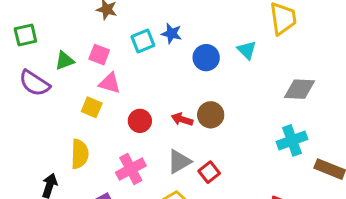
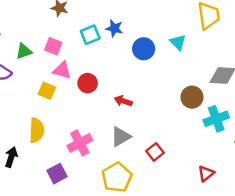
brown circle: (211, 115) -> (192, 97), moved
red circle: (140, 121) -> (88, 83), moved
red square: (209, 172) -> (155, 152), moved

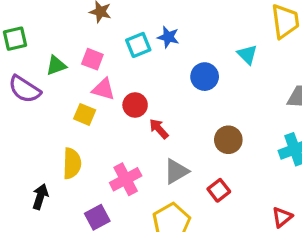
blue circle: (144, 49) -> (205, 77), moved
brown circle: (192, 97) -> (228, 140), moved
red arrow: (123, 101) -> (159, 129), moved, turned 30

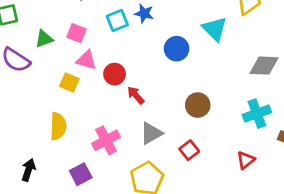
cyan triangle: (247, 54) -> (215, 29), size x1.4
black arrow: (40, 197) -> (29, 170), moved
red triangle: (282, 217) -> (246, 160), moved

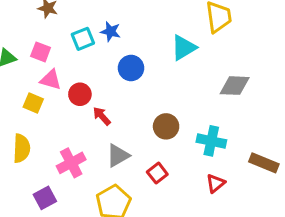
cyan triangle: (215, 29) -> (184, 48), turned 44
blue circle: (177, 49) -> (131, 68), moved
cyan cross: (257, 114) -> (211, 141), moved, turned 32

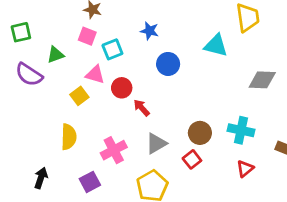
cyan square: (83, 39) -> (112, 49), moved
cyan triangle: (184, 48) -> (216, 45), turned 45
pink square: (41, 52) -> (87, 36), moved
yellow square: (33, 103) -> (79, 96), turned 30
brown circle: (166, 126) -> (200, 133), moved

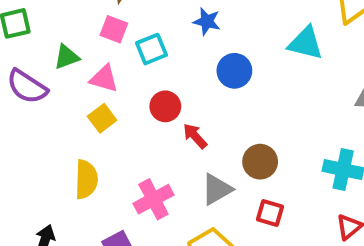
pink triangle: (95, 75) -> (104, 79), moved
brown circle: (200, 133) -> (260, 162), moved
red square: (192, 159) -> (270, 213), turned -36

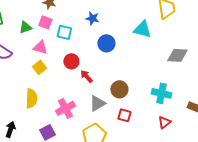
cyan square: (151, 49) -> (64, 32), turned 35
green triangle: (67, 57) -> (25, 27), moved

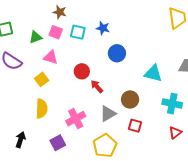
cyan triangle: (142, 29) -> (153, 73), moved
cyan square: (64, 32) -> (78, 32), moved
yellow square: (39, 67) -> (42, 79), moved

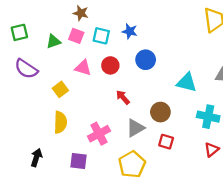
pink triangle: (51, 57) -> (83, 68), moved
red circle: (82, 71) -> (110, 65), moved
purple square: (58, 143) -> (78, 161), turned 35

